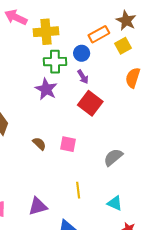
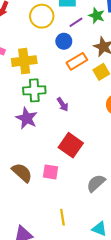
blue circle: (82, 53) -> (64, 41), moved
red square: (90, 103) -> (71, 145), moved
brown semicircle: (39, 144) -> (22, 173), size x1.5

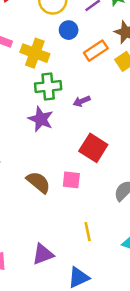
blue circle: (64, 41) -> (69, 30), moved
yellow cross: (24, 61) -> (35, 53), turned 30
purple arrow: (63, 104) -> (82, 101), turned 104

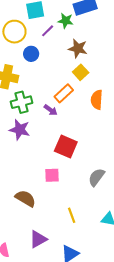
orange rectangle: (96, 51) -> (64, 93), moved
purple arrow: (82, 101) -> (51, 110), turned -112
brown semicircle: (38, 182) -> (25, 198), moved

